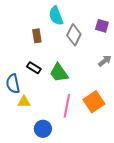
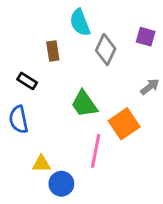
black rectangle: (34, 68) -> (27, 81), moved
yellow triangle: (24, 102) -> (41, 164), moved
orange square: (94, 102) -> (124, 124), moved

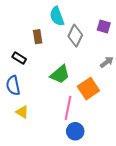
green trapezoid: (84, 104) -> (60, 74), turned -95
yellow triangle: (41, 164) -> (22, 112), moved, turned 32
blue circle: (61, 184) -> (75, 131), moved

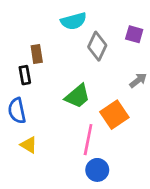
cyan semicircle: (57, 16) -> (74, 21), turned -84
brown rectangle: (38, 37) -> (37, 54), moved
black rectangle: (19, 58) -> (25, 75), turned 48

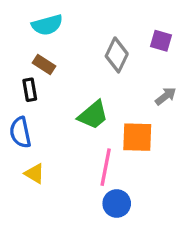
cyan semicircle: (74, 21) -> (47, 25), moved
brown rectangle: (37, 54) -> (44, 64), turned -48
orange square: (114, 115) -> (137, 137), turned 36

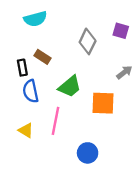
brown rectangle: (44, 64) -> (42, 57), moved
blue semicircle: (20, 132) -> (31, 91), moved
pink line: (106, 167) -> (56, 121), moved

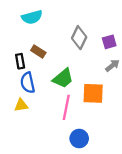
purple square: (121, 31) -> (109, 42), moved, turned -32
pink line: (56, 121) -> (66, 107), moved
yellow triangle: (26, 130) -> (21, 105), moved, turned -40

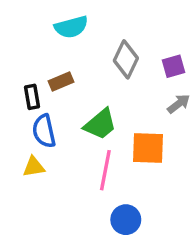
cyan semicircle: (32, 17) -> (71, 27), moved
brown rectangle: (38, 52) -> (61, 82), turned -56

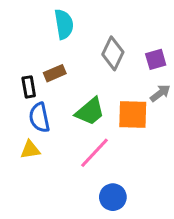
cyan semicircle: (71, 27) -> (64, 24), turned -84
orange square: (148, 148) -> (133, 115), moved
pink line: (105, 170) -> (94, 153), turned 32

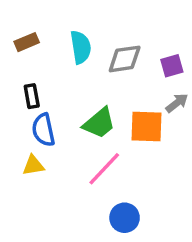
cyan semicircle: (64, 24) -> (81, 47), moved
gray diamond: (113, 53) -> (125, 59), turned 56
brown rectangle: (55, 73) -> (27, 42), moved

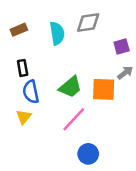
gray diamond: (125, 59) -> (88, 23), moved
yellow triangle: (33, 165) -> (24, 117), turned -42

